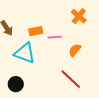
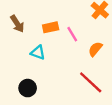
pink line: (55, 37) -> (72, 34), turned 64
cyan triangle: (25, 53) -> (38, 52), size x0.6

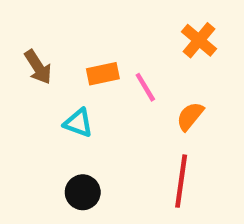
red line: (91, 82) -> (181, 181), turned 55
black circle: (28, 88) -> (83, 192), moved

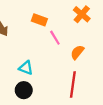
orange rectangle: (103, 74) -> (39, 20), moved, turned 32
cyan triangle: (78, 123) -> (26, 68), moved

